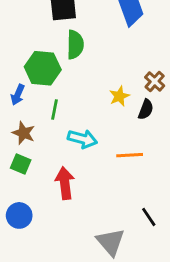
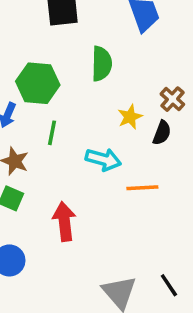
green semicircle: (75, 45) -> (102, 64), moved
cyan arrow: (82, 139) -> (103, 159), moved
black line: (149, 217) -> (169, 285), moved

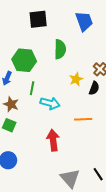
cyan arrow: (103, 159) -> (50, 103), moved
red arrow: (64, 221) -> (53, 140), moved

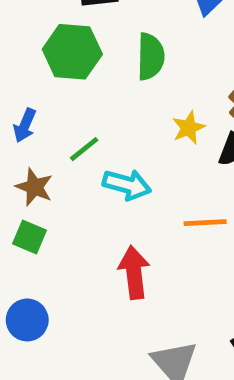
green hexagon: (24, 60) -> (72, 52), moved
green line: (32, 88) -> (84, 149), turned 40

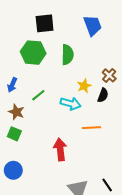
cyan arrow: (127, 185) -> (71, 104), moved

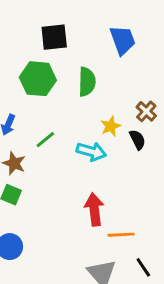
black semicircle: (103, 95) -> (137, 140), turned -48
orange line: (91, 128) -> (121, 235), moved
red arrow: (60, 149) -> (94, 209), moved

